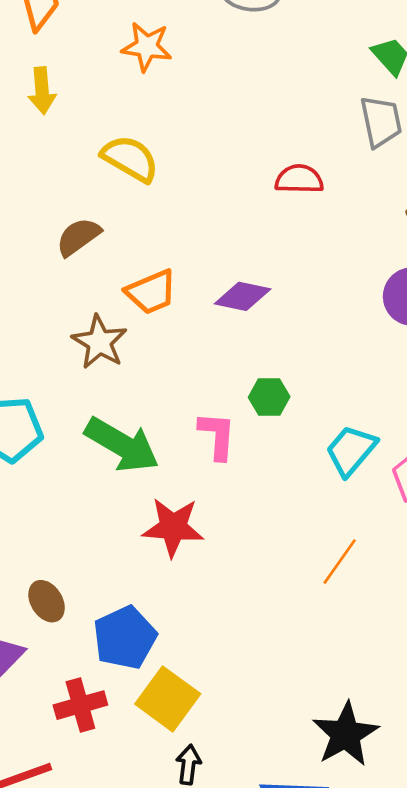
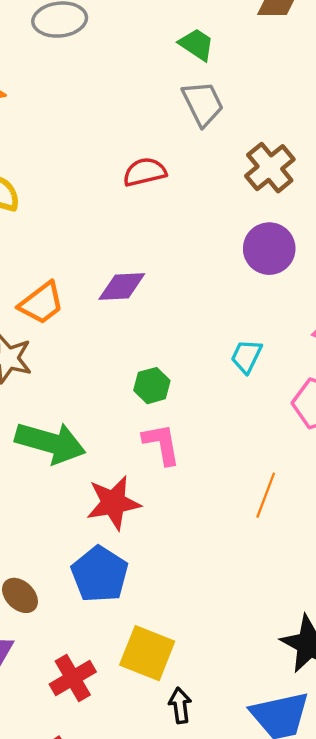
green hexagon: (269, 397) -> (152, 386), moved
pink L-shape: (217, 436) -> (162, 444), moved
cyan trapezoid: (351, 450) -> (246, 356), moved, size x0.7
blue pentagon: (125, 638) -> (100, 574), moved

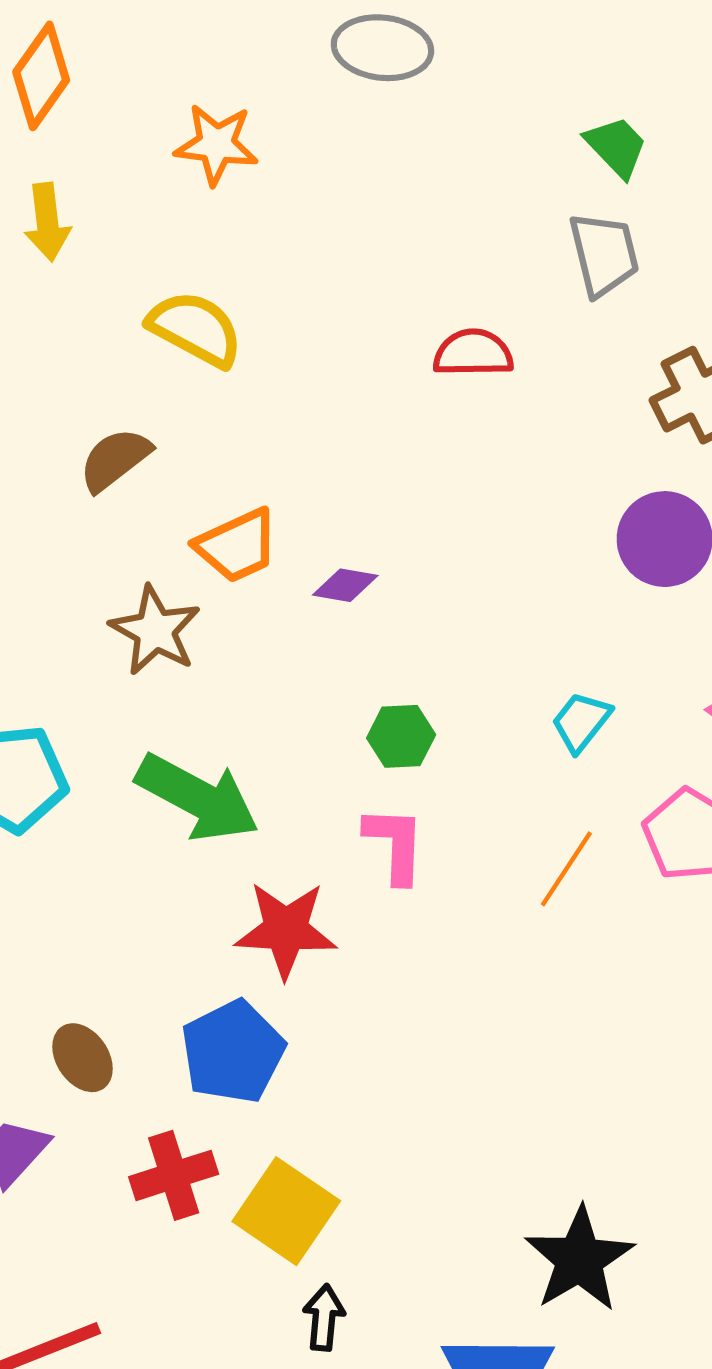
purple diamond: (122, 287) -> (345, 585), moved, size x0.7
orange line: (266, 495) -> (566, 869), moved
red cross: (73, 678) -> (174, 1175), moved

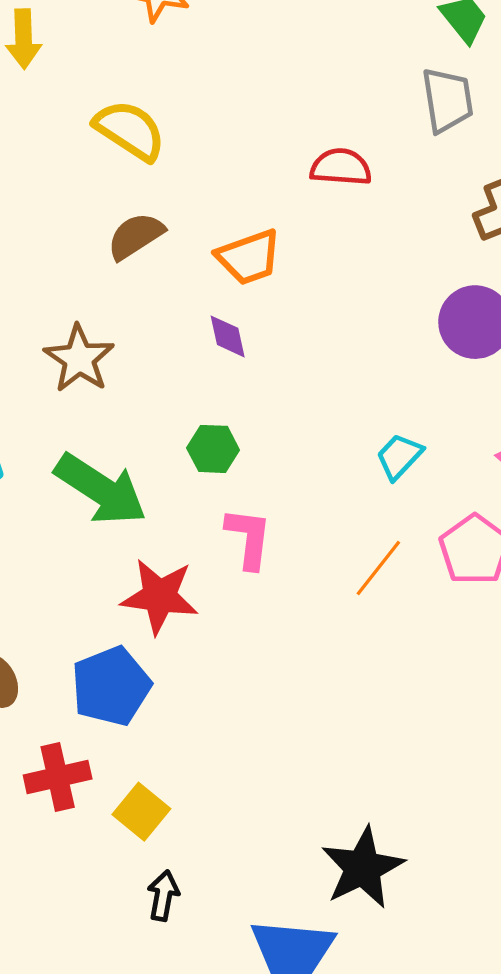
brown semicircle: (115, 459) -> (136, 236), moved
orange trapezoid: (237, 546) -> (249, 257), moved
purple diamond: (345, 585) -> (228, 336), turned 63
green hexagon: (401, 736) -> (213, 449), moved
yellow square: (286, 1211) -> (141, 812), size x0.7

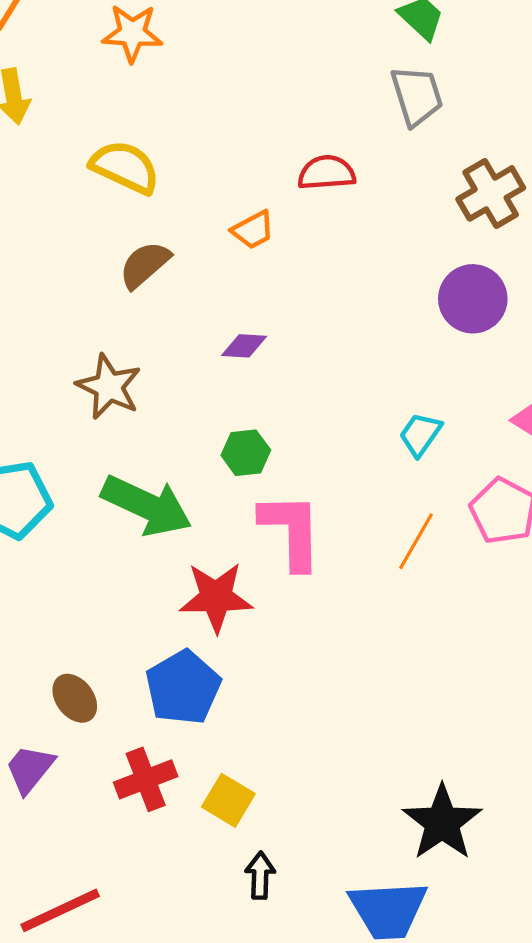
orange trapezoid: (249, 257) -> (253, 230), moved, size x0.7
purple diamond: (228, 336) -> (244, 346), turned -66
pink L-shape: (249, 538) -> (291, 531), size x1.4

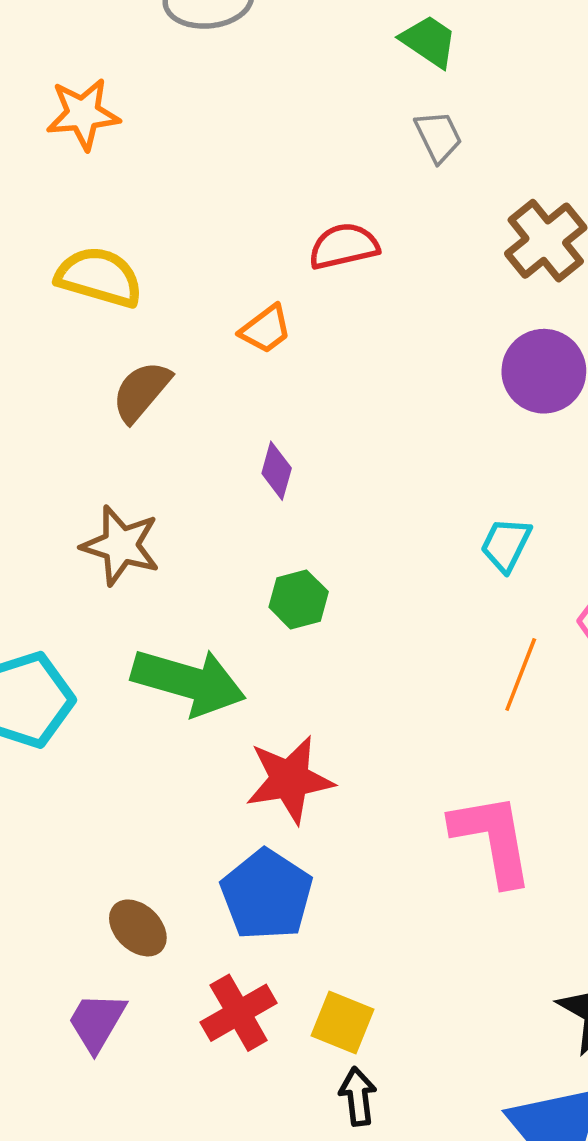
gray trapezoid: (417, 96) -> (438, 136), size x0.7
purple diamond: (244, 346) -> (277, 471), turned -69
pink L-shape: (291, 531) -> (492, 839), moved
black arrow: (260, 875) -> (358, 1096), moved

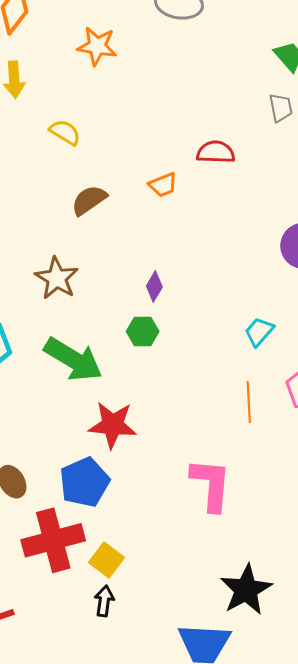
yellow semicircle: (99, 277) -> (65, 132), moved, size x0.7
purple diamond: (277, 471) -> (154, 286), moved
orange line: (521, 674) -> (249, 402), turned -39
red cross: (239, 1013) -> (53, 540), size x1.5

